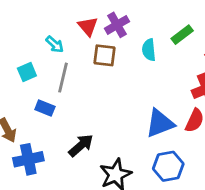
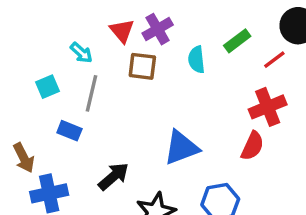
blue triangle: (160, 123) -> (181, 148), moved

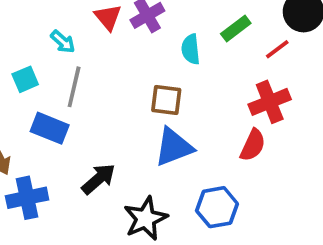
brown square: (142, 66) -> (166, 100), moved
blue rectangle: (69, 131) -> (50, 128), size x1.4

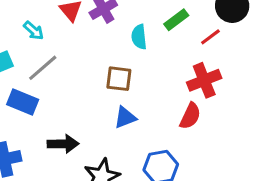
gray line: (74, 87) -> (43, 68), turned 36
blue triangle: (174, 147) -> (125, 117), size x0.7
black arrow: (99, 179) -> (63, 144), turned 40

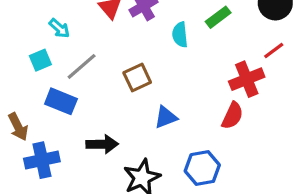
cyan arrow: (34, 31) -> (59, 28), moved
red line: (210, 37) -> (274, 51), moved
brown square: (119, 79) -> (137, 78), moved, turned -32

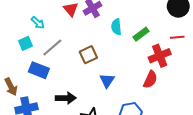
green rectangle: (218, 17) -> (141, 34), moved
red line: (274, 51) -> (177, 37), turned 32
blue triangle: (166, 117) -> (107, 81), turned -35

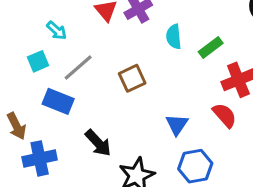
red semicircle: (150, 80) -> (225, 115), turned -66
blue triangle: (107, 81) -> (177, 125), moved
black arrow: (66, 98) -> (98, 143), turned 48

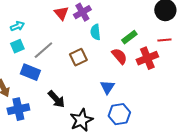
cyan arrow: (57, 30) -> (17, 26), moved, turned -64
cyan semicircle: (174, 37) -> (95, 32), moved
red semicircle: (225, 115) -> (119, 56), moved

